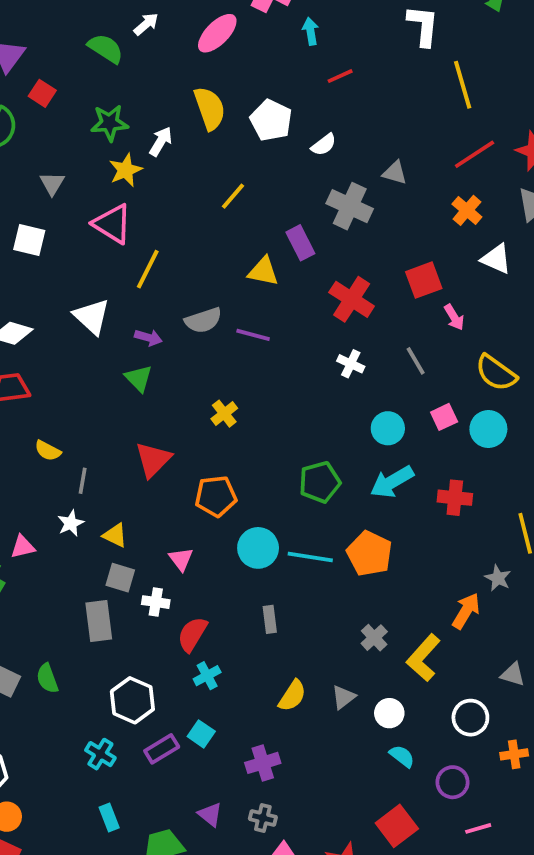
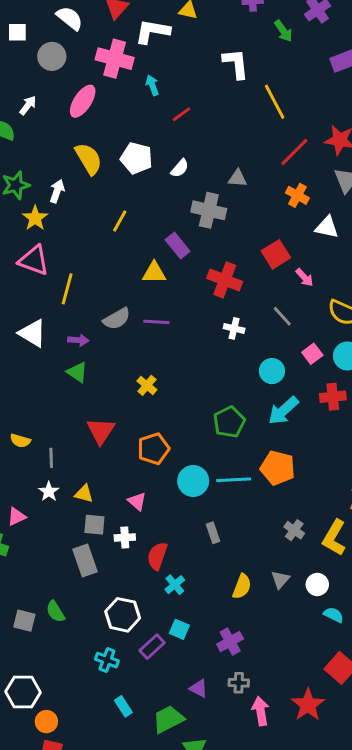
red cross: (455, 498) -> (333, 397), moved

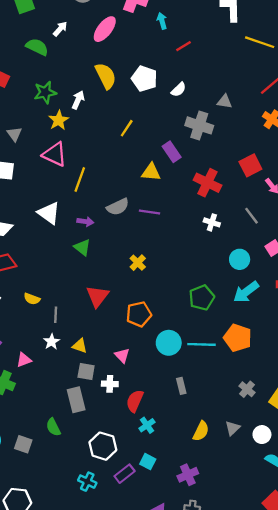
yellow line: (275, 102) -> (260, 42), turned -48
green semicircle: (55, 612) -> (53, 427), moved

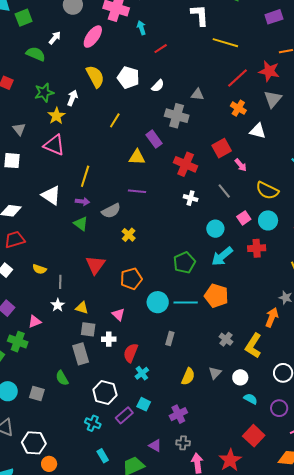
yellow line: (80, 180) -> (85, 176), moved
gray semicircle: (118, 207) -> (111, 211), moved
gray rectangle: (181, 386) -> (170, 339), turned 32

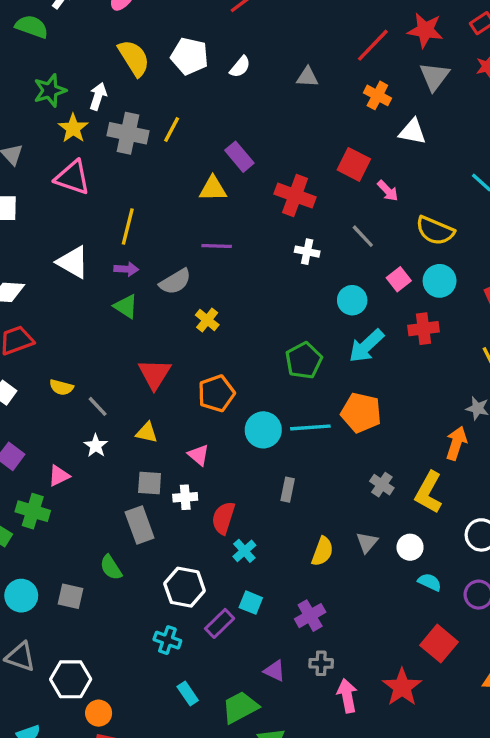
gray cross: (177, 116) -> (128, 133), moved
red square: (222, 148) -> (354, 164), turned -30
gray line: (60, 282) -> (98, 406), turned -40
yellow triangle: (82, 308) -> (147, 433), moved

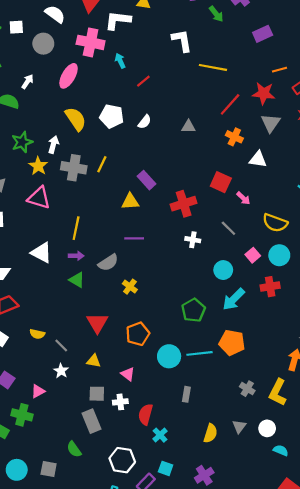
red cross: (295, 196) -> (184, 204), turned -35

